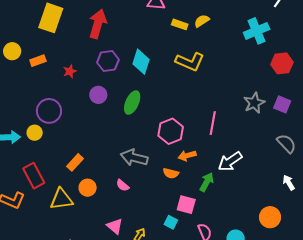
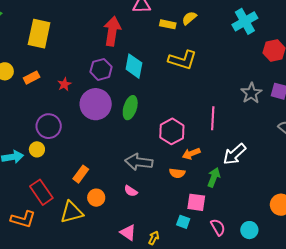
red arrow: (98, 24) -> (112, 31), moved
purple circle: (98, 95) -> (96, 104), size x1.8

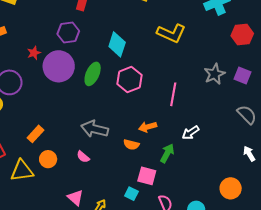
yellow L-shape: (183, 60) -> (171, 33), moved
cyan diamond: (134, 66) -> (117, 44), moved
red star: (64, 84) -> (34, 53), moved
pink hexagon: (172, 131) -> (129, 80), moved
white arrow: (234, 154) -> (191, 133), size x0.7

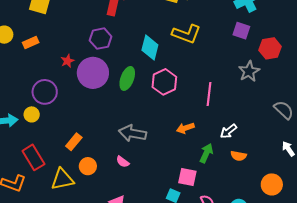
yellow L-shape: (171, 33) -> (186, 34), moved
red hexagon: (242, 35) -> (270, 48), moved
purple square: (243, 76) -> (241, 31), moved
orange semicircle: (131, 145) -> (239, 156), moved

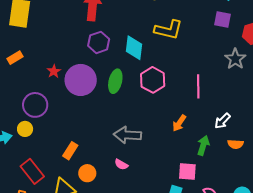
purple hexagon: (101, 39) -> (99, 42), moved
orange arrow: (185, 128) -> (179, 123), turned -30

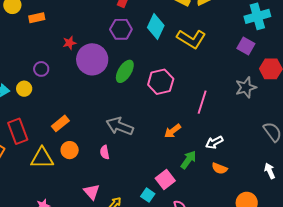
cyan diamond: (134, 48) -> (156, 26), moved
purple circle: (35, 105) -> (41, 69), size x0.6
pink semicircle: (121, 164) -> (105, 152), turned 32
pink square: (187, 171) -> (165, 180), turned 30

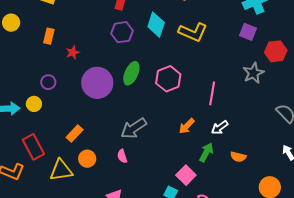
orange rectangle: (37, 18) -> (49, 36), moved, turned -56
purple circle: (92, 59) -> (97, 83), moved
gray arrow: (120, 126) -> (134, 128), turned -48
white arrow: (214, 142) -> (220, 128), moved

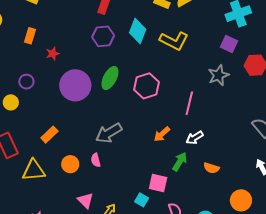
gray star: (253, 73) -> (218, 75), moved
orange circle: (87, 159) -> (70, 164), moved
pink square: (186, 175) -> (158, 183), turned -36

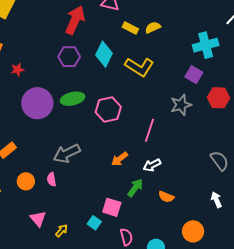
green ellipse: (110, 78) -> (73, 99), turned 45

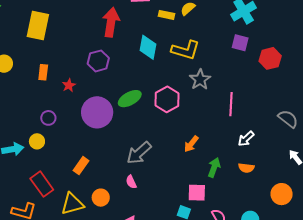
purple hexagon: (69, 57) -> (98, 61), moved
gray star: (181, 105) -> (200, 80), moved
pink line: (149, 130) -> (231, 104), moved
white arrow: (152, 165) -> (246, 139), moved
orange circle: (26, 181) -> (101, 198), moved

